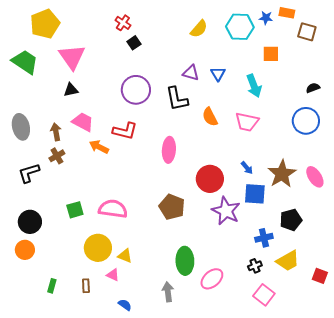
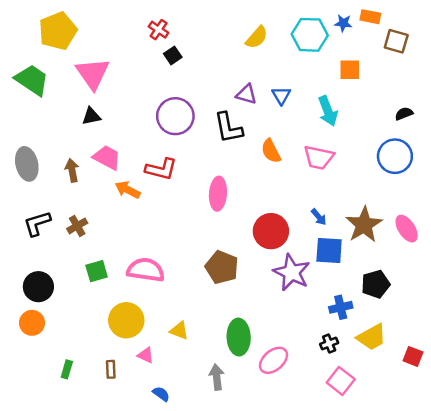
brown cross: (57, 156) -> (77, 226), moved
yellow triangle: (125, 256) -> (179, 331), moved

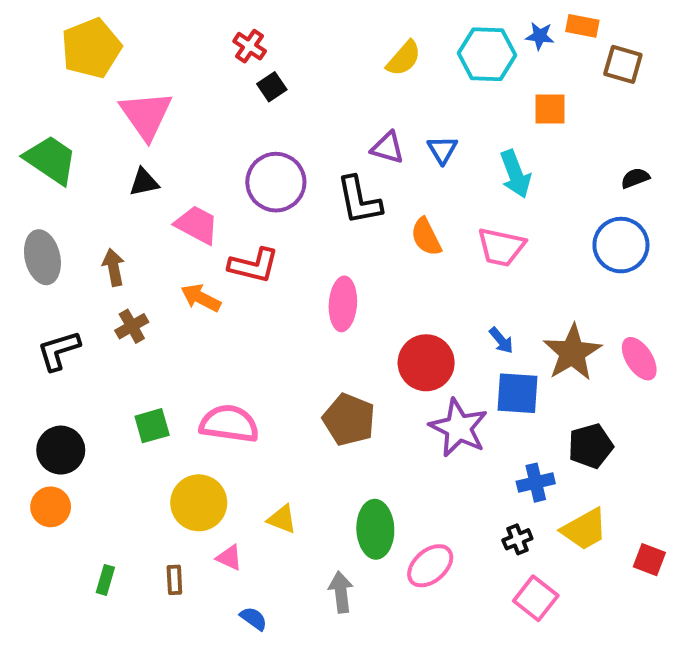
green trapezoid: (32, 80) -> (51, 160), moved
pink trapezoid: (107, 158) -> (197, 225), moved
brown cross: (77, 226) -> (132, 326), moved

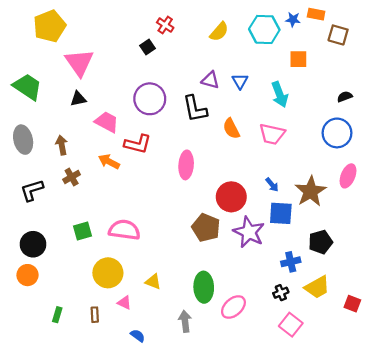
red cross: (250, 46) -> (165, 25), moved
pink ellipse: (639, 359) -> (348, 176), moved, turned 55
brown pentagon: (349, 420) -> (206, 228), moved

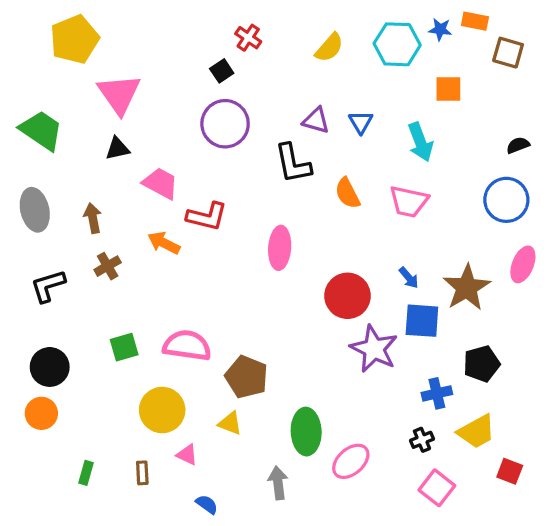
purple circle: (150, 99) -> (225, 124), moved
brown pentagon: (206, 228) -> (247, 377), moved
red square: (352, 304) -> (510, 471), moved

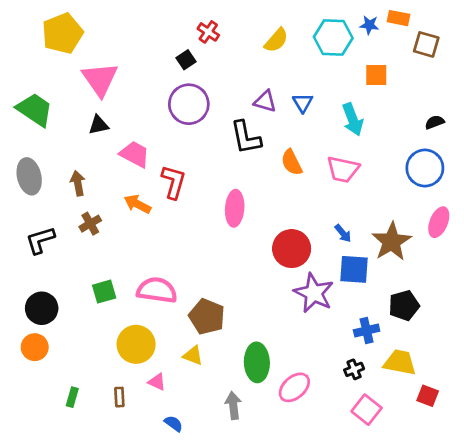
red L-shape: (207, 216) -> (174, 182), turned -88
yellow trapezoid: (477, 432) -> (400, 362), turned -140

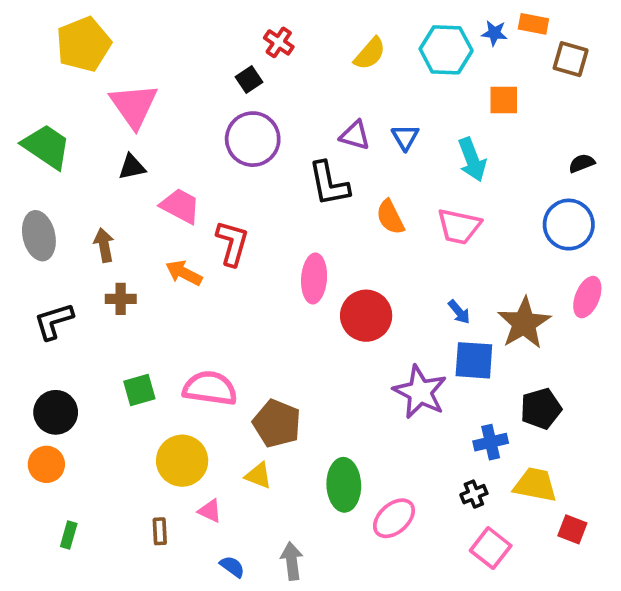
brown cross: (90, 224) -> (121, 299), turned 30
red circle: (292, 249) -> (366, 316), moved
green rectangle: (72, 397) -> (69, 535), moved
gray arrow: (233, 405) -> (292, 561), moved

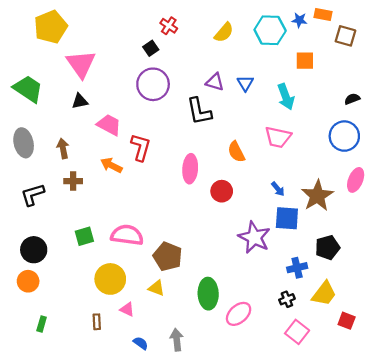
orange semicircle: (390, 217) -> (236, 152), moved
red circle: (366, 316) -> (222, 191), size x0.7
yellow trapezoid: (535, 485) -> (324, 294), turned 116

